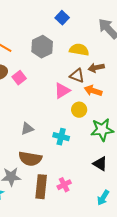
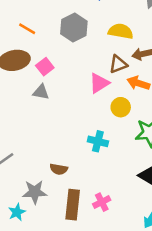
brown triangle: (77, 76) -> (118, 64), turned -42
gray triangle: (27, 129) -> (41, 92), moved, turned 32
brown semicircle: (30, 159) -> (59, 169), size x0.6

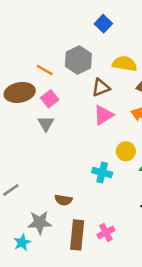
orange line: (27, 29) -> (45, 70), moved
brown triangle: (118, 64) -> (101, 87), moved
gray triangle: (41, 92) -> (46, 124), turned 49
yellow circle: (121, 107) -> (126, 151), moved

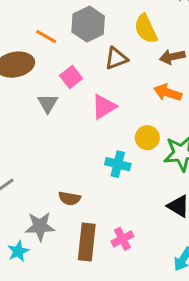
yellow semicircle: (125, 64) -> (146, 29), turned -125
pink square: (50, 99) -> (71, 77), moved
pink triangle: (103, 115) -> (104, 107), moved

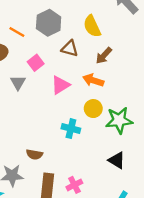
brown arrow: (172, 57) -> (104, 56), moved, turned -36
brown triangle: (116, 58) -> (70, 49), turned 36
orange arrow: (168, 93) -> (93, 80), moved

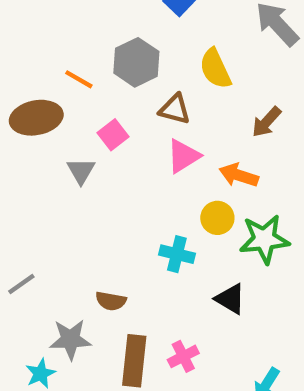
brown arrow: (104, 56) -> (266, 122), moved
orange arrow: (93, 80) -> (239, 175), moved
pink triangle: (60, 85) -> (183, 156), moved
black triangle: (117, 160) -> (230, 299), moved

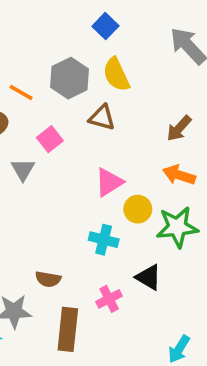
yellow semicircle: (215, 69) -> (116, 75), moved
pink triangle: (183, 156) -> (109, 182), moved
orange arrow: (239, 175) -> (179, 175), moved
pink cross: (183, 356) -> (109, 299), moved

